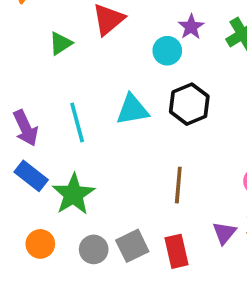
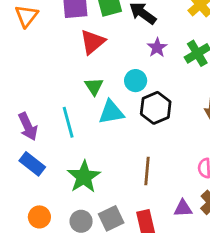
green triangle: (61, 43) -> (94, 86), moved, turned -30
cyan circle: (167, 51) -> (136, 81), moved
green star: (73, 194) -> (84, 177), moved
purple triangle: (224, 233) -> (183, 208), turned 48

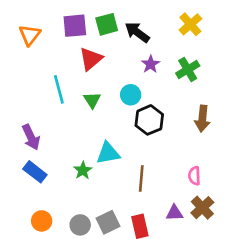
cyan triangle: (111, 112) -> (108, 153), moved
cyan line: (68, 122) -> (59, 89), moved
green star: (84, 177) -> (83, 170), moved, size x0.6

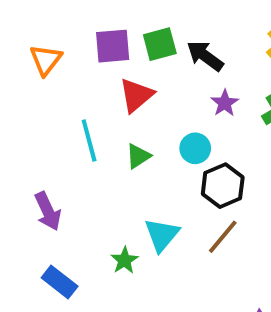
green triangle: (92, 100) -> (138, 156), turned 30
cyan triangle: (108, 153) -> (162, 235), turned -40
blue rectangle: (35, 172) -> (60, 282), moved
brown line: (141, 178) -> (223, 237), moved, turned 35

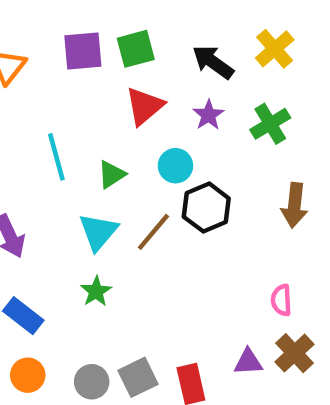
black arrow: (205, 56) -> (213, 62), moved
red triangle: (136, 95) -> (145, 106), moved
cyan triangle: (162, 235) -> (98, 232), moved
brown line: (223, 237) -> (153, 232), moved

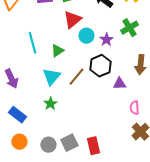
purple star: (209, 115) -> (106, 40), moved
cyan circle: (175, 166) -> (86, 36), moved
purple triangle: (248, 362) -> (119, 84), moved

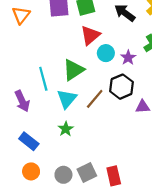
cyan line: (32, 43) -> (43, 79), moved
green triangle: (57, 51) -> (73, 70), size x1.5

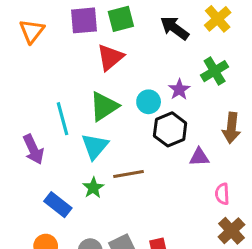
red triangle: (90, 35) -> (110, 57), moved
cyan circle: (106, 53) -> (149, 102), moved
brown line: (95, 99) -> (129, 174), moved, turned 40
blue rectangle: (29, 141) -> (58, 205), moved

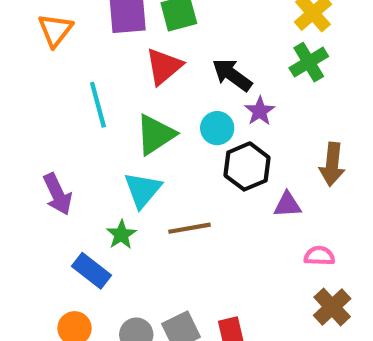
black arrow: (175, 28) -> (232, 75), moved
green cross: (215, 71) -> (309, 62), moved
cyan line: (63, 119) -> (98, 105), moved
green star: (93, 188) -> (121, 235), moved
pink semicircle: (222, 194) -> (319, 256), turned 95

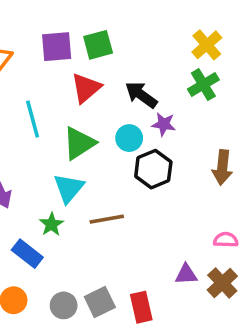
purple star: (260, 111) -> (164, 124), turned -30
purple triangle: (287, 205) -> (186, 274), moved
pink semicircle: (319, 256) -> (226, 240), moved

